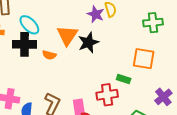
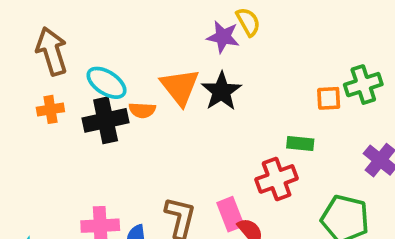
green cross: (153, 23) -> (363, 85), moved
orange semicircle: (49, 55) -> (142, 110), moved
orange square: (144, 59) -> (329, 98), size x0.6

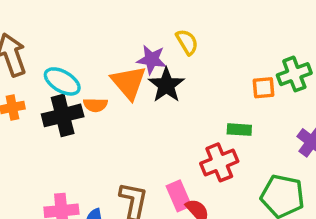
yellow semicircle: (248, 22) -> (187, 42), moved
purple star: (223, 37) -> (152, 60), moved

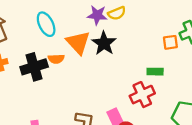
yellow semicircle: (187, 42) -> (117, 13), turned 102
purple star: (152, 60) -> (97, 15), moved
cyan ellipse: (62, 81) -> (46, 24), moved, turned 35

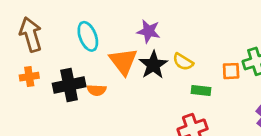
yellow semicircle: (117, 13) -> (183, 62), moved, turned 48
orange semicircle: (56, 59) -> (97, 90), moved
green rectangle: (155, 72) -> (201, 90), moved

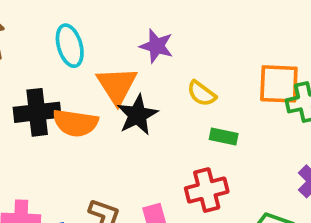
black star: (153, 65) -> (137, 115), moved
orange square: (231, 71) -> (279, 84), moved, size x1.6
orange semicircle: (97, 90) -> (75, 123), size x1.6

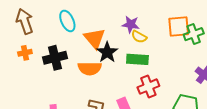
purple star: (156, 46) -> (131, 24), moved
orange semicircle: (75, 123) -> (90, 68), moved
green rectangle: (224, 136) -> (137, 59), moved, size x1.5

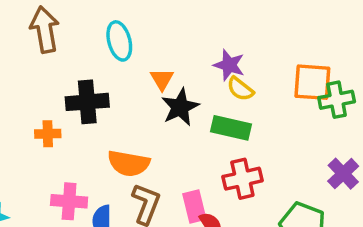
orange triangle: (95, 38) -> (162, 79), size x0.6
orange cross: (25, 53) -> (48, 134), moved
orange semicircle: (90, 68) -> (129, 163), moved

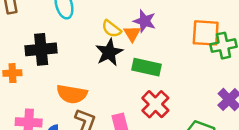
orange triangle: (162, 79) -> (132, 34), moved
yellow semicircle: (240, 89) -> (111, 29), moved
red cross: (242, 179) -> (155, 104), turned -32

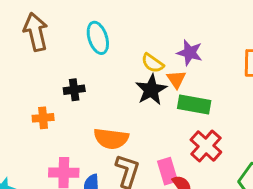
orange triangle: (132, 34) -> (176, 79), moved
black cross: (41, 49) -> (74, 90), size x0.6

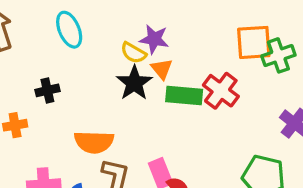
purple star: (190, 53) -> (154, 39), moved
red cross: (206, 146) -> (221, 91), moved

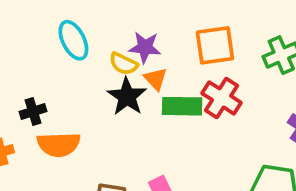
cyan ellipse: (69, 30) -> (73, 40), moved
orange square: (254, 42) -> (215, 45), moved
orange semicircle: (94, 142) -> (59, 144), moved

